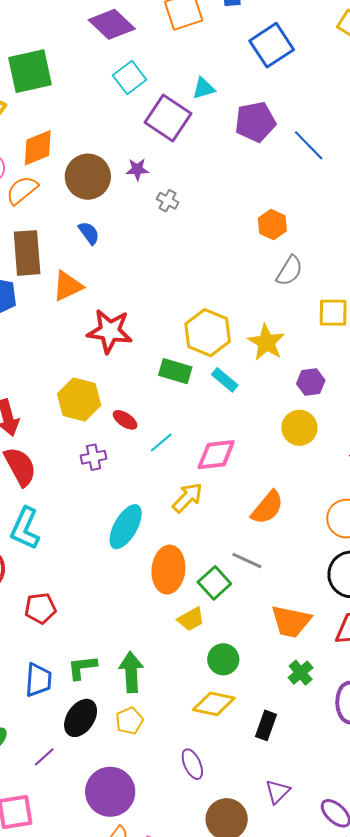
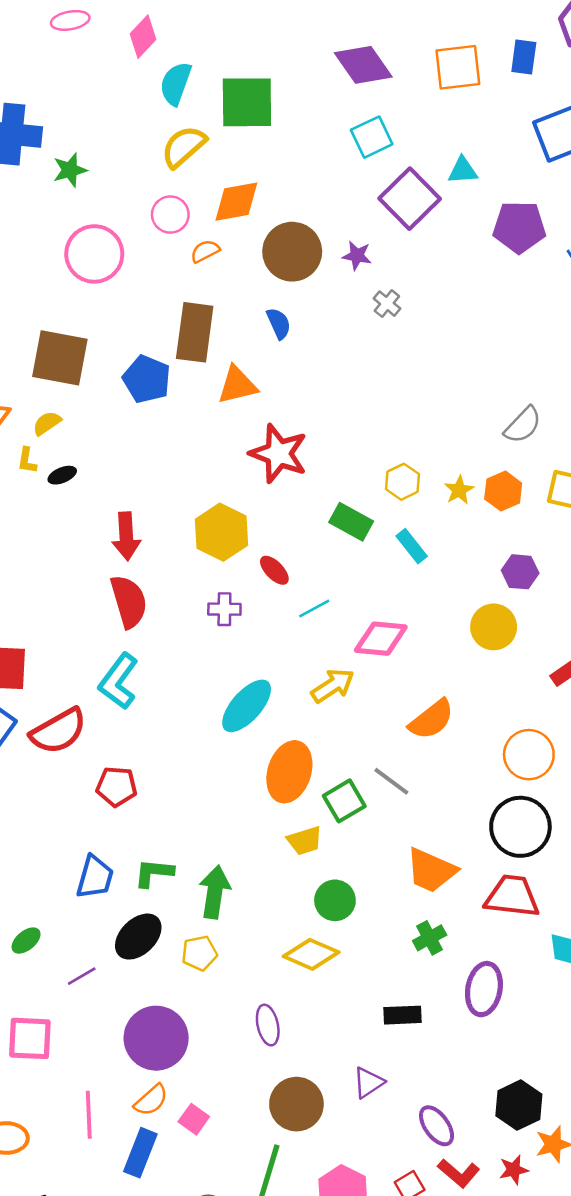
orange semicircle: (22, 190) -> (205, 251), size x0.7
orange hexagon: (272, 225) -> (503, 491), moved
yellow hexagon: (208, 333) -> (402, 482), size x0.6
yellow star: (266, 342) -> (459, 490), moved, size x0.6
black rectangle: (266, 725) -> (403, 1015), moved, turned 56

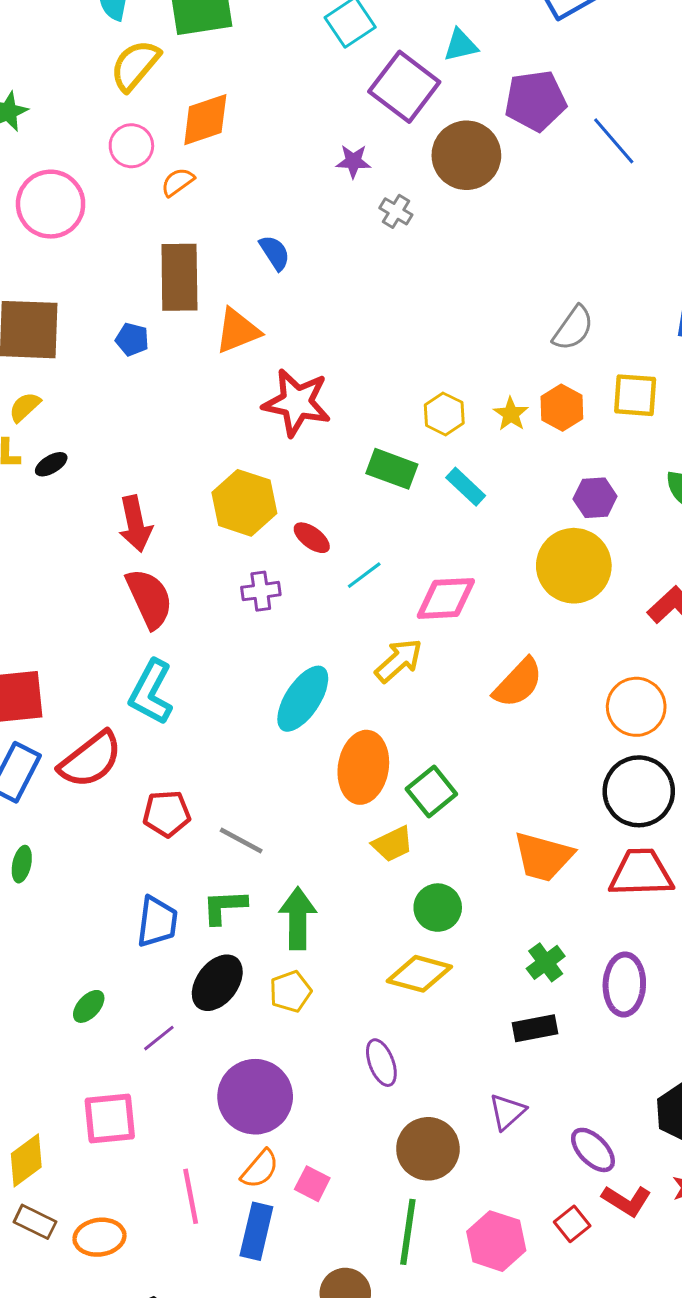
brown circle: (292, 252) -> (466, 155), moved
blue pentagon: (147, 379) -> (132, 339), size x0.6
yellow circle: (494, 627) -> (574, 566), size x1.4
gray line: (391, 781) -> (241, 840), moved
green cross: (430, 938) -> (546, 962), moved

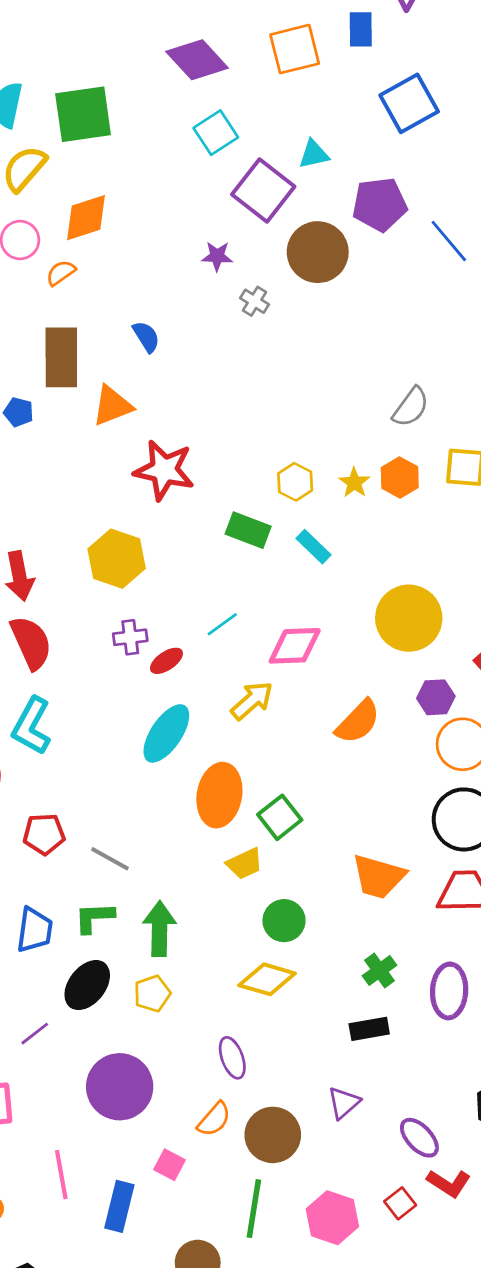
purple hexagon: (595, 498) -> (436, 697), moved
red ellipse: (312, 538) -> (166, 661), moved, turned -72
orange semicircle: (260, 1169) -> (214, 1119), moved

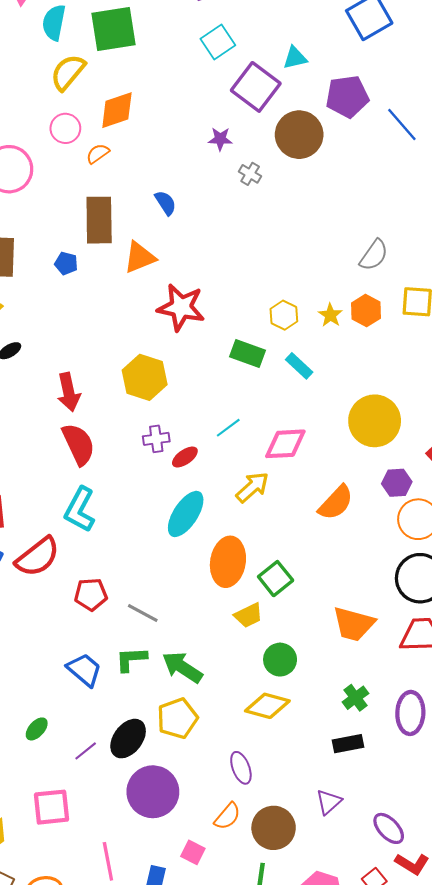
green arrow: (159, 929) -> (182, 667), turned -57
blue trapezoid: (35, 930) -> (84, 670), turned -57
black ellipse: (87, 985) -> (128, 739), moved
yellow pentagon: (152, 994) -> (177, 718), size x1.4

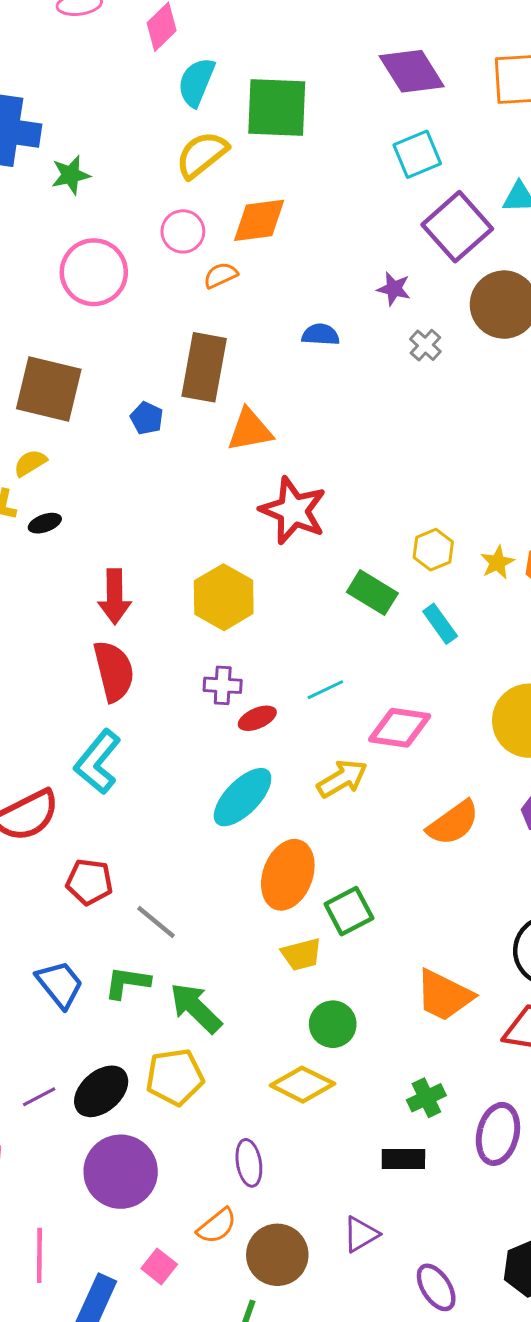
blue semicircle: (165, 203) -> (321, 335), moved, turned -65

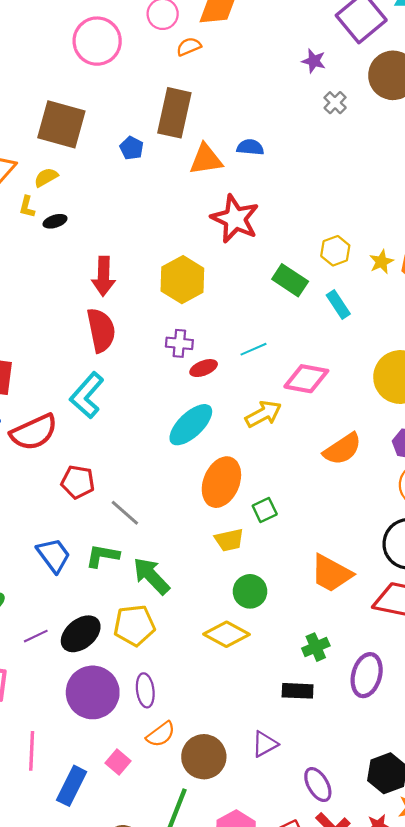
blue semicircle: (321, 335) -> (250, 147), moved
green square: (349, 911) -> (265, 510), size x0.7
purple ellipse: (249, 1163) -> (145, 690), moved

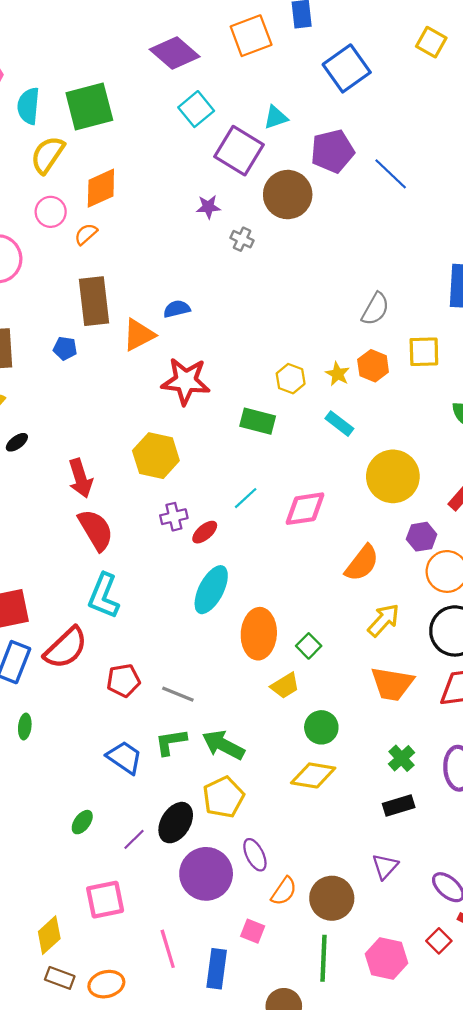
cyan rectangle: (338, 305) -> (339, 424), moved
yellow arrow: (263, 414) -> (384, 620), moved

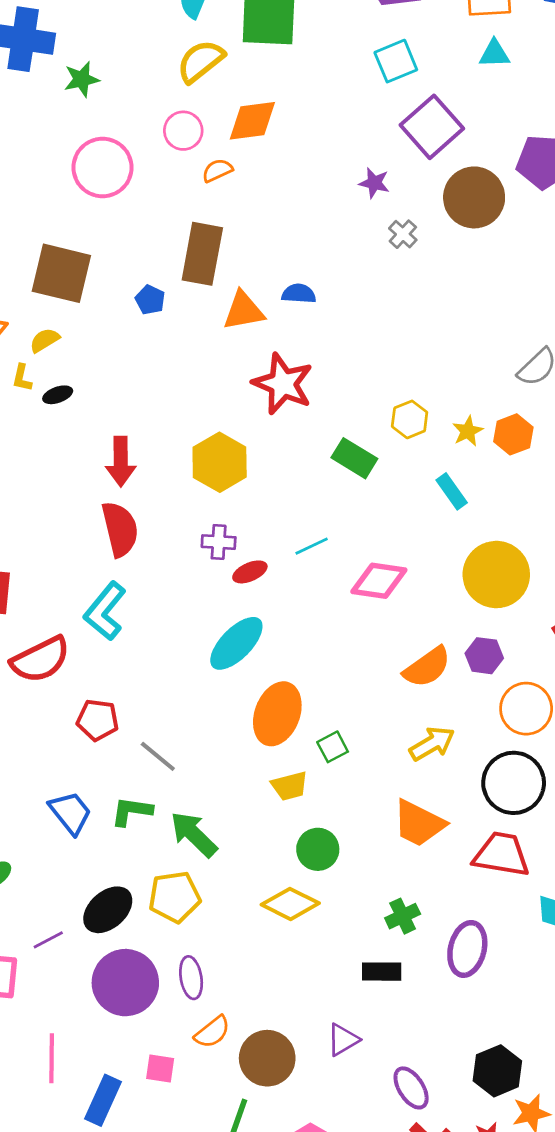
cyan triangle: (276, 117) -> (494, 54), moved
purple hexagon: (422, 537) -> (484, 656), moved
purple line: (134, 839) -> (48, 940), moved
pink square: (253, 931) -> (160, 1068), turned -30

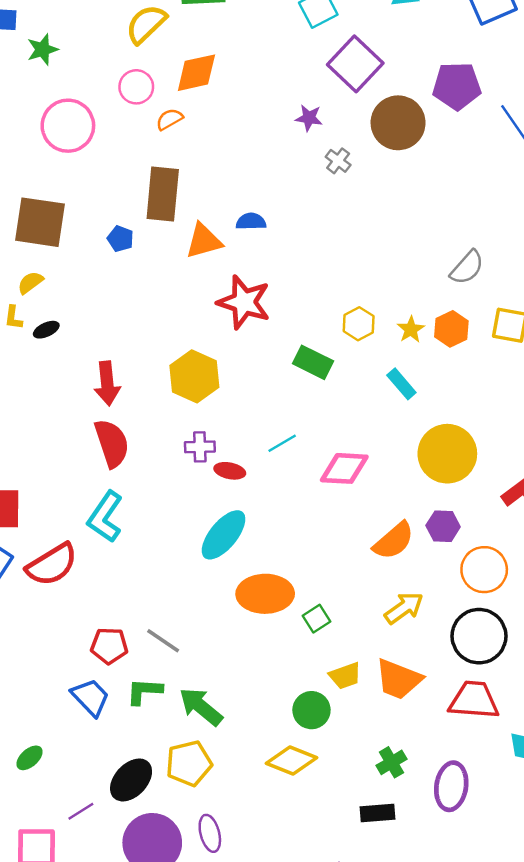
red ellipse: (250, 572) -> (230, 471), turned 40
orange ellipse: (277, 714) -> (265, 594), turned 74
red pentagon: (98, 720) -> (109, 646), moved
yellow trapezoid: (290, 786) -> (345, 676), moved

